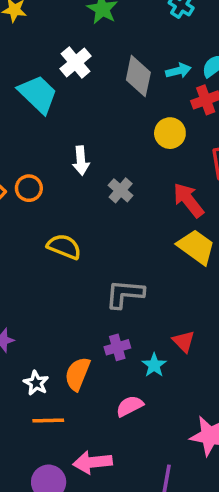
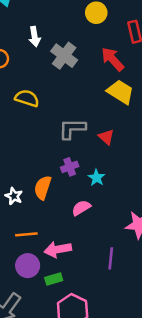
gray cross: (121, 190) -> (64, 56), size x1.5
red triangle: (184, 341) -> (106, 137), moved
orange line: (48, 421) -> (26, 234), moved

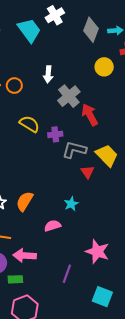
red arrow: (113, 59) -> (90, 115), moved
yellow trapezoid: (120, 92) -> (107, 155), moved
gray L-shape: (72, 129) -> (74, 150), moved
purple cross: (70, 167) -> (55, 134), moved

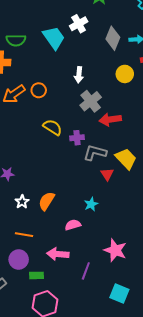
white arrow: (48, 74) -> (79, 75), moved
red arrow: (90, 115) -> (110, 119), turned -70
pink arrow: (25, 256) -> (58, 254), moved

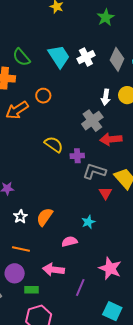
white cross: (79, 24) -> (86, 57), moved
green semicircle: (16, 40) -> (21, 57), turned 48
white arrow: (79, 75) -> (106, 97), moved
orange circle: (39, 90) -> (43, 96), moved

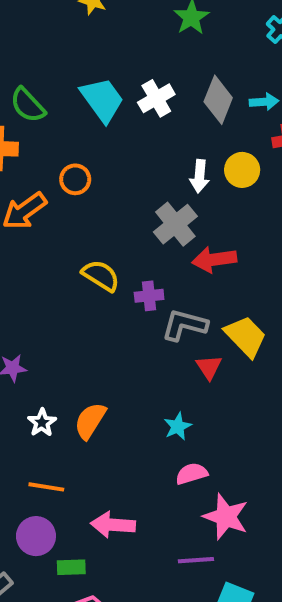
pink semicircle: (69, 242) -> (192, 474), moved
purple line: (80, 287) -> (196, 560), moved, turned 66

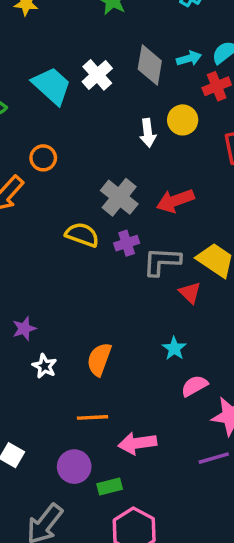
gray cross: (175, 224) -> (119, 197), moved
white star: (42, 423) -> (44, 366), moved
orange line: (46, 487) -> (92, 417), moved

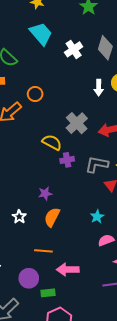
cyan trapezoid: (52, 86) -> (41, 34), moved
purple cross: (127, 243) -> (67, 160), moved
purple star: (24, 329) -> (45, 193), moved

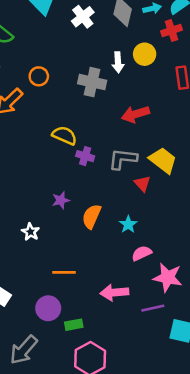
gray cross: (77, 123) -> (92, 82), moved, turned -30
purple cross: (67, 160) -> (85, 156), turned 32
orange semicircle: (52, 217) -> (92, 216), moved
pink arrow: (68, 270) -> (114, 292), moved

